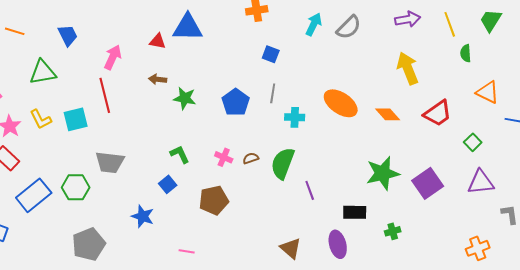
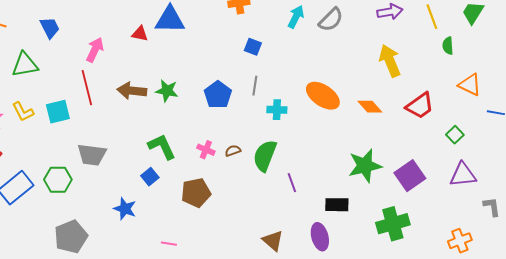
brown arrow: (158, 79) -> (132, 91), moved, size x1.6
green L-shape: (180, 154) -> (162, 147), size x1.4
green cross: (393, 231) -> (393, 224), moved, size x2.0

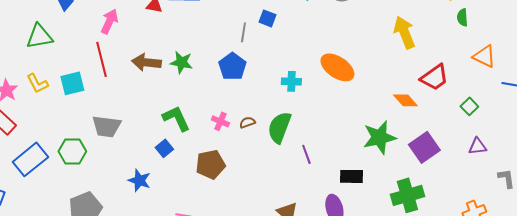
gray line: (255, 86) -> (243, 32), moved
orange diamond: (370, 107) -> (405, 100), moved
purple triangle: (463, 175) -> (477, 146), size x0.7

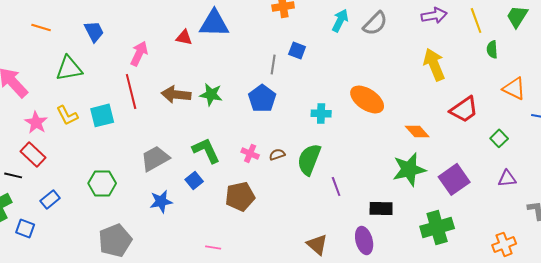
orange diamond: (405, 100) -> (417, 131), moved
gray trapezoid: (106, 126) -> (155, 158), moved, turned 144
blue rectangle: (30, 159) -> (50, 199), moved, size x0.6
blue star: (139, 180) -> (161, 201), moved, turned -30

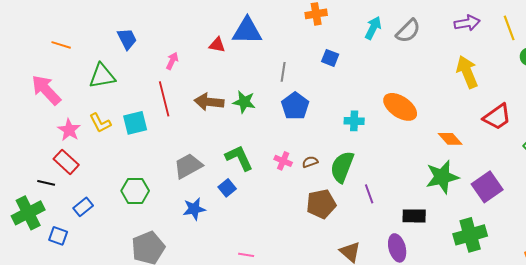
orange line: (41, 27) -> (61, 45), moved
pink arrow: (139, 53) -> (172, 61), size x0.7
gray line: (273, 64) -> (283, 72), moved
brown pentagon: (240, 196) -> (321, 204), moved

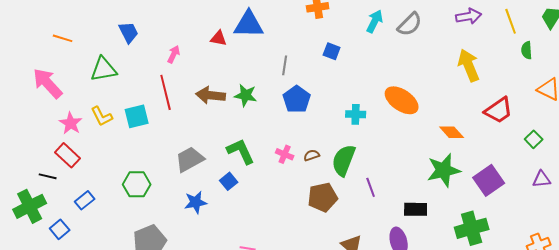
blue square: (58, 236) -> (60, 229), turned 30

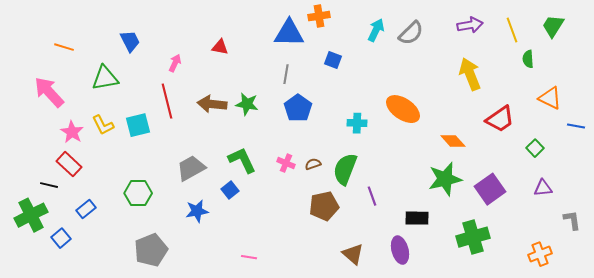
blue triangle: (249, 24) -> (289, 33), moved

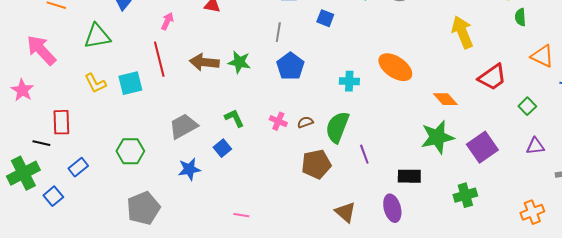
pink star: (72, 132) -> (22, 90), moved
green L-shape: (242, 160) -> (234, 118), size x0.7
red rectangle: (69, 164) -> (61, 122), turned 45
green cross: (473, 237) -> (465, 195), size x0.7

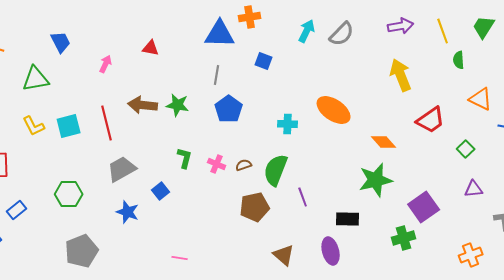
red line: (159, 59) -> (107, 123), moved
green L-shape: (234, 118) -> (185, 158), moved, turned 40
purple square: (482, 147) -> (424, 207), moved
blue star: (189, 169) -> (128, 212), turned 30

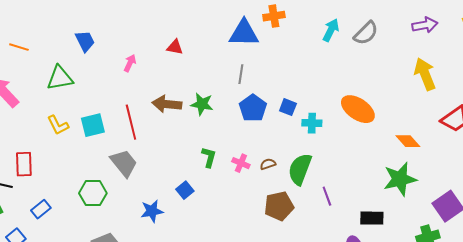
blue square: (264, 61) -> (288, 107), moved
gray trapezoid: (122, 169) -> (124, 163), moved, turned 80
blue star: (128, 212) -> (152, 211), turned -30

